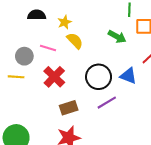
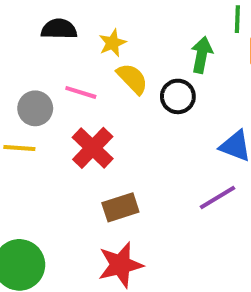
green arrow: (117, 37) -> (202, 55), moved, turned -108
black circle: (99, 77) -> (178, 96), moved, size x0.7
purple line: (107, 103) -> (218, 198), moved

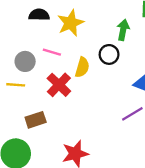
yellow star: (112, 43) -> (71, 23), size x1.6
yellow semicircle: (132, 79) -> (82, 67), moved, turned 60
brown rectangle: (120, 207) -> (36, 120), moved

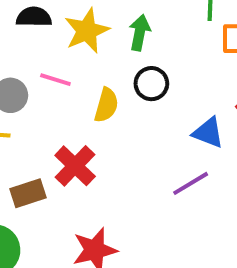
green arrow: (123, 30) -> (140, 33), moved
red cross: (59, 85) -> (75, 166), moved

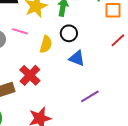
blue triangle: (208, 133) -> (77, 58), moved
purple line: (191, 183) -> (90, 96), moved

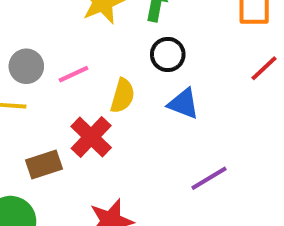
pink line: (20, 31) -> (73, 74), moved, turned -42
yellow semicircle: (46, 44) -> (123, 96), moved

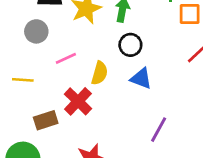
gray circle: (26, 66) -> (36, 31), moved
purple line: (209, 178) -> (159, 130), turned -30

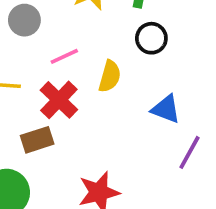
blue triangle: (141, 79) -> (166, 109), moved
red cross: (78, 101) -> (59, 100), moved

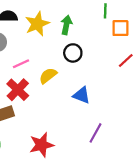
yellow semicircle: (110, 76) -> (48, 76), turned -144
purple line: (189, 152) -> (96, 133), moved

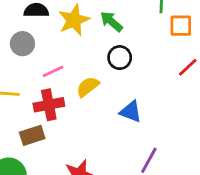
green arrow: (66, 25) -> (111, 21), turned -60
red cross: (18, 90) -> (49, 105), turned 35

